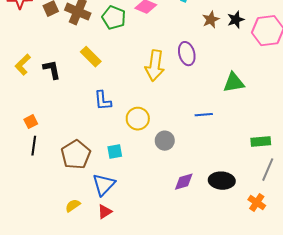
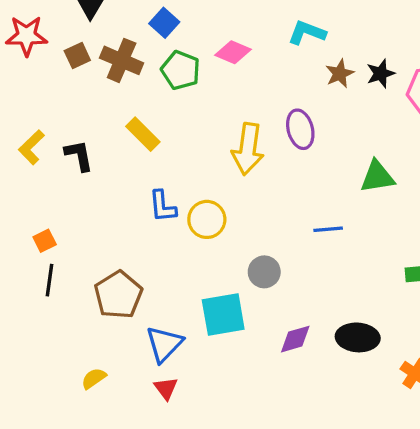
yellow circle: (138, 119) -> (207, 219), moved
cyan square: (115, 152) -> (223, 314), moved, size x1.8
yellow semicircle: (73, 206) -> (94, 378), moved
red triangle: (105, 212) -> (166, 388), turned -35

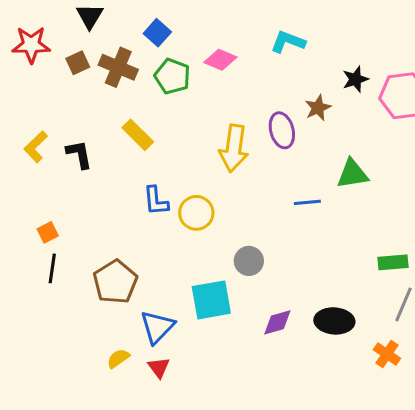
brown star: (340, 74) -> (318, 108), moved
blue line: (328, 229) -> (307, 202), moved
yellow semicircle: (94, 378) -> (118, 358), moved

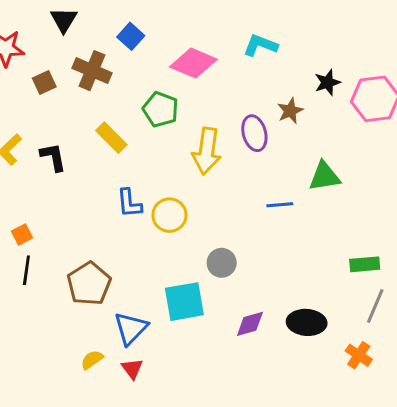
pink diamond: (220, 60) -> (193, 63), size x1.4
brown square: (78, 63) -> (44, 82), moved
green pentagon: (172, 76) -> (161, 109), moved

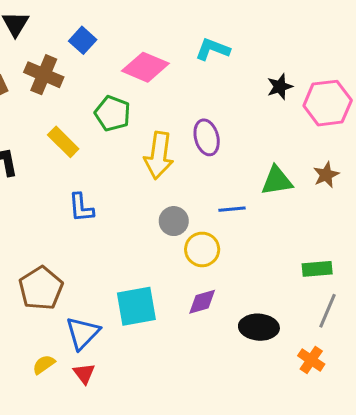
brown star: (290, 111) -> (326, 175), moved
yellow circle: (169, 215) -> (202, 249), moved
gray circle: (222, 263) -> (174, 221), moved
purple diamond: (250, 324) -> (202, 302), moved

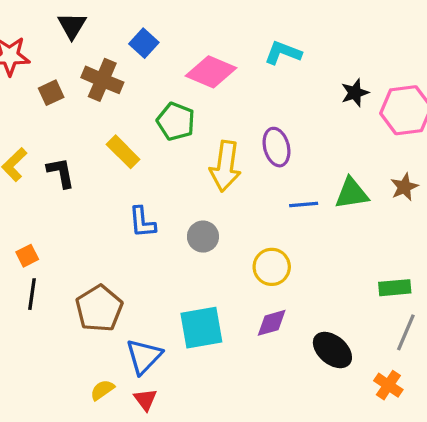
blue line: (232, 209) -> (304, 205), moved
gray circle: (174, 221) -> (203, 237), moved
black ellipse: (259, 327) -> (332, 350), turned 36

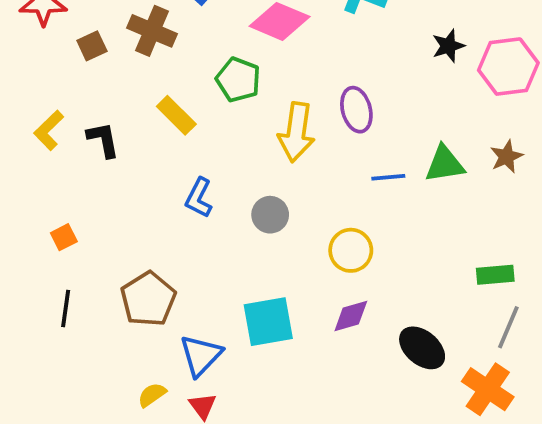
blue L-shape: (142, 222) -> (199, 198), turned 32
black line: (32, 294) -> (66, 308), moved
orange cross: (388, 385) -> (488, 389), size x1.5

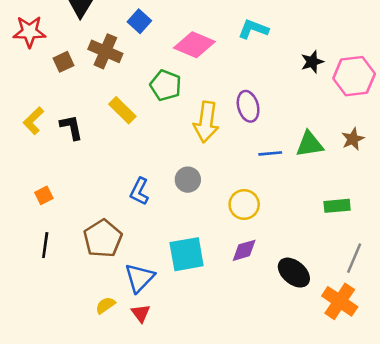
blue L-shape: (199, 198) -> (139, 191), moved
green rectangle: (495, 275) -> (337, 206), moved

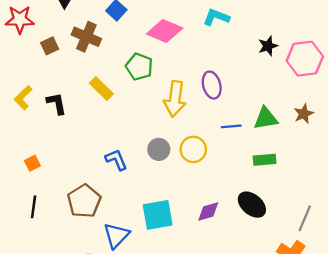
blue L-shape: (139, 191) -> (116, 160), turned 130
yellow circle: (244, 204) -> (193, 149), moved
green rectangle: (337, 206) -> (265, 160), moved
black ellipse: (294, 273) -> (252, 205), moved

